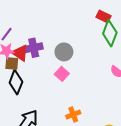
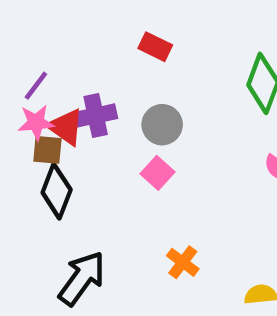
red rectangle: (104, 16) -> (155, 47), moved
orange cross: (73, 115) -> (183, 262), turned -32

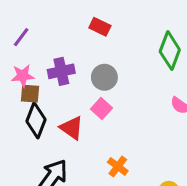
purple line: (36, 86) -> (21, 37), moved
red triangle: (66, 127) -> (72, 128), moved

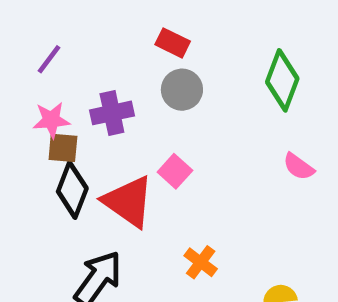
gray circle: (104, 77) -> (182, 90), moved
red triangle: (72, 128) -> (128, 202), size x1.4

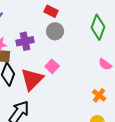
red triangle: (128, 202) -> (32, 79), turned 40
orange cross: (201, 262) -> (99, 95), moved

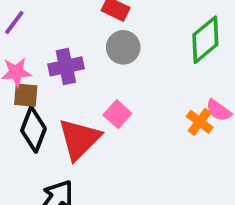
green diamond: (98, 27) -> (205, 40), turned 30
orange cross: (99, 95) -> (200, 122), moved

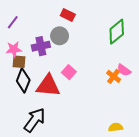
gray circle: (123, 47) -> (60, 36), moved
red triangle: (79, 139) -> (48, 86), turned 50

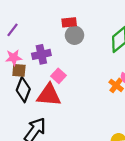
red rectangle: (68, 15) -> (69, 22), turned -32
gray circle: (60, 36) -> (74, 35), moved
pink square: (69, 72) -> (58, 76), moved

